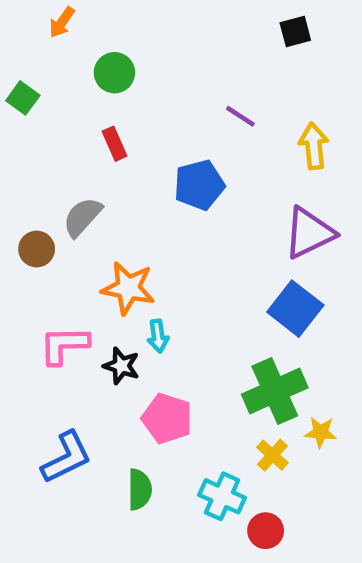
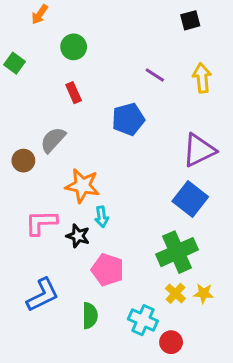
yellow arrow: (314, 146) -> (202, 78), moved
yellow star: (321, 432) -> (204, 293), moved

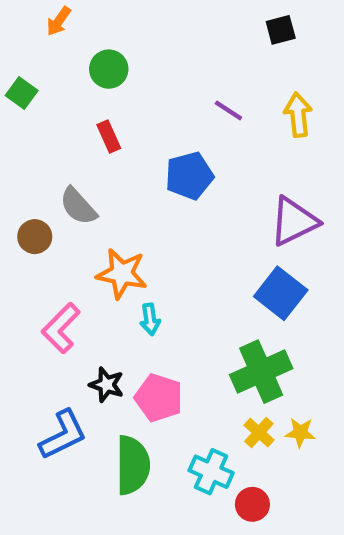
gray semicircle: (53, 140) -> (78, 206), turned -84
pink L-shape: (41, 223) -> (61, 328), turned -44
black star: (78, 236) -> (107, 385), moved
green semicircle: (90, 316) -> (133, 465), size x1.5

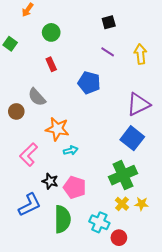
black square: (281, 30) -> (109, 22), moved
blue pentagon: (189, 176) -> (89, 83), turned 30
cyan arrow: (150, 319) -> (71, 150), turned -96

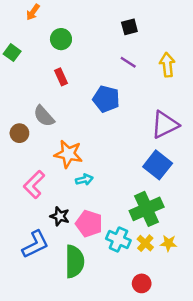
cyan cross: (99, 222) -> (118, 239), moved

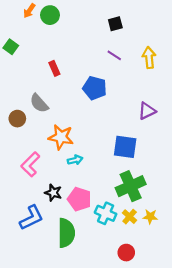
green circle: (61, 39) -> (50, 15), moved
purple triangle: (165, 125) -> (147, 111), size x0.7
blue square: (158, 165) -> (125, 147), moved, turned -30

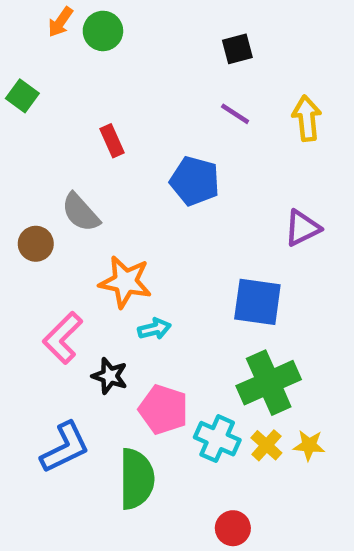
black star: (53, 193) -> (110, 376), moved
red circle: (126, 253) -> (233, 528), moved

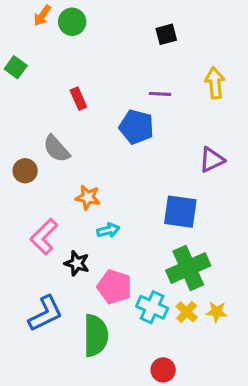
purple line: (235, 114) -> (160, 94), moved, turned -30
orange star: (125, 282) -> (88, 197), size x0.7

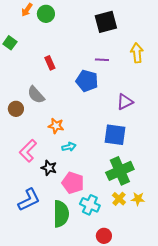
black square: (166, 34) -> (106, 22), size x1.6
purple triangle: (212, 160) -> (125, 102), moved
cyan cross: (152, 307) -> (90, 205), moved

